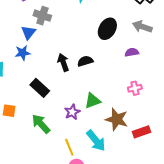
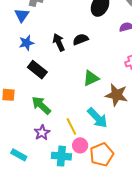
blue star: (23, 53) -> (27, 43), moved
purple star: (72, 112) -> (42, 133), moved

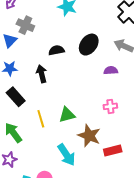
black semicircle: (81, 39) -> (56, 50), moved
yellow line: (71, 126) -> (41, 119), moved

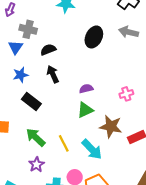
black semicircle: (56, 50) -> (48, 50), moved
purple semicircle: (111, 70) -> (86, 89), moved
yellow line: (41, 119) -> (64, 143), moved

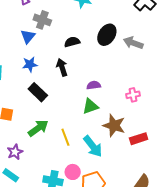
gray arrow: (129, 32) -> (133, 43), moved
black semicircle: (48, 50) -> (72, 42), moved
green arrow: (36, 137) -> (38, 128), turned 95
purple star: (36, 164) -> (15, 152), moved

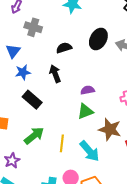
blue triangle: (28, 36) -> (13, 51), moved
yellow line: (65, 137) -> (62, 143), turned 30

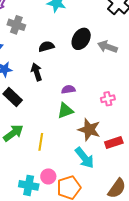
cyan arrow: (90, 151) -> (84, 158), moved

